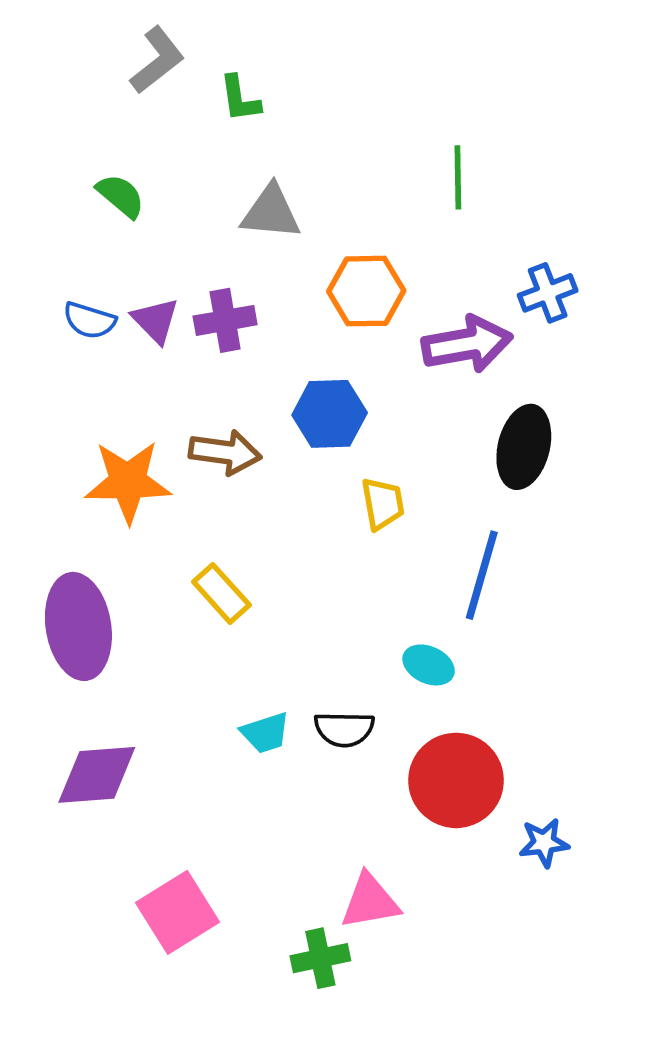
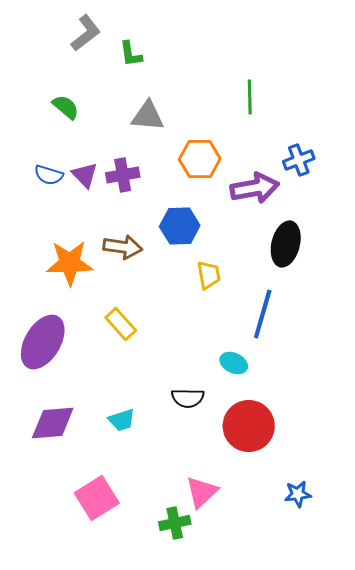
purple ellipse: (78, 626) -> (43, 342), turned 40
cyan trapezoid: (265, 733) -> (122, 420), moved
blue star: (544, 843) -> (298, 494), moved
pink triangle: (370, 901) -> (202, 492), turned -33

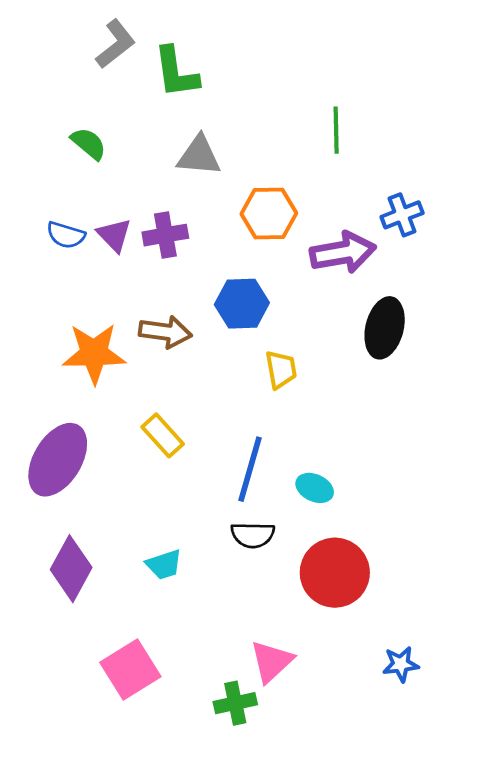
green L-shape: (131, 54) -> (176, 72), size x1.5
blue line: (263, 314) -> (250, 469), moved
purple diamond: (53, 423) -> (71, 569), turned -57

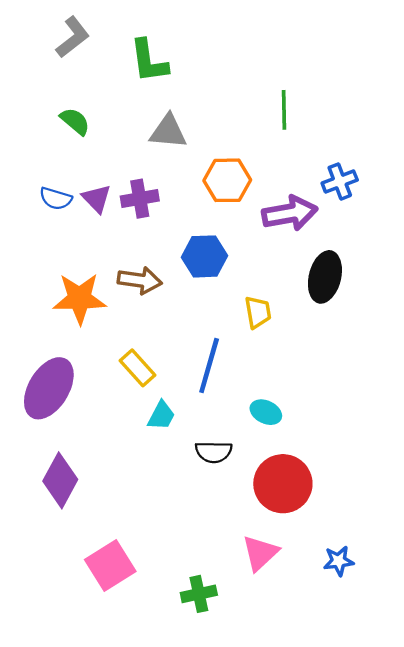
gray L-shape: (116, 44) -> (73, 37), moved
yellow trapezoid: (281, 370) -> (258, 312), moved
blue line: (250, 469) -> (209, 366), moved
cyan trapezoid: (164, 565) -> (161, 416), moved, turned -44
pink triangle: (272, 661) -> (260, 553), moved

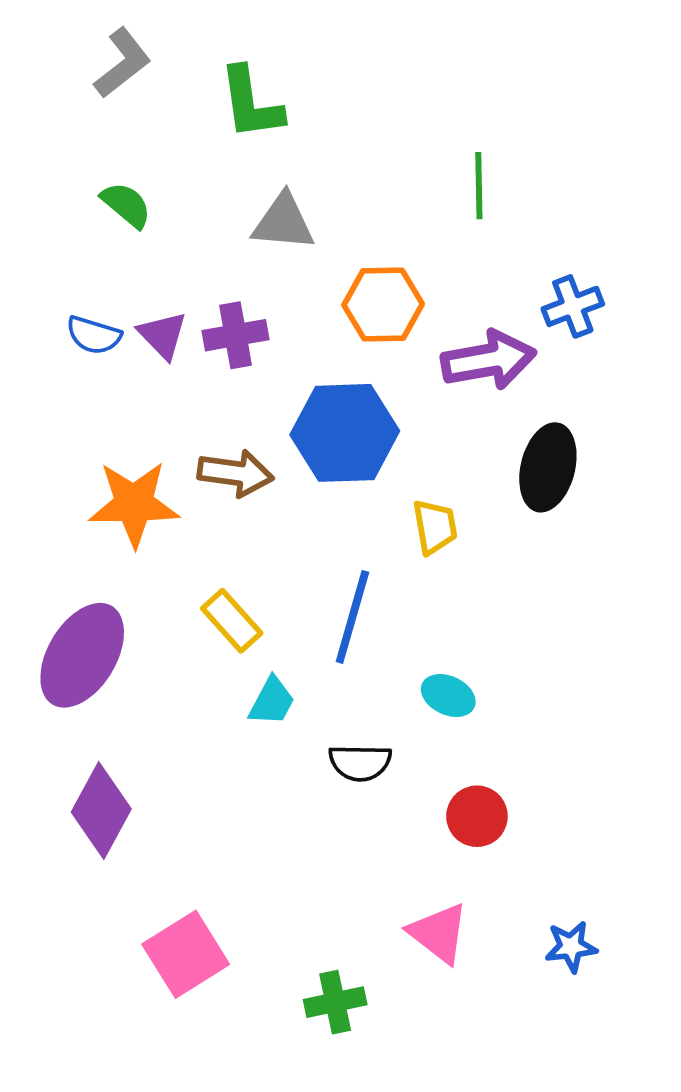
blue hexagon: (205, 256) -> (345, 433), size x1.4
red circle: (283, 484) -> (477, 816), size x0.6
pink triangle: (260, 553) -> (439, 933), turned -39

